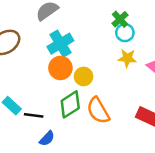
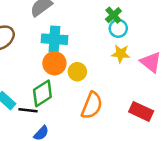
cyan cross: (60, 44) -> (54, 39), turned 35
green diamond: (70, 104) -> (42, 93), moved
orange semicircle: (98, 111) -> (92, 105), turned -128

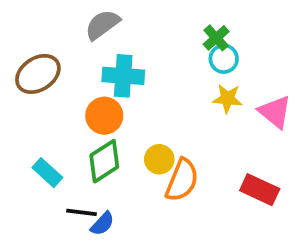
orange circle: (54, 63) -> (104, 116), moved
yellow circle: (77, 72) -> (159, 159), moved
black line: (28, 110) -> (82, 212), moved

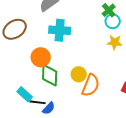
orange circle: (104, 116) -> (41, 57), moved
green diamond: (104, 161) -> (50, 75), turned -55
cyan rectangle: (47, 173) -> (25, 94), moved

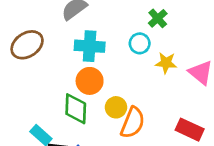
cyan circle: (113, 21) -> (140, 43), moved
orange circle: (41, 57) -> (90, 81), moved

